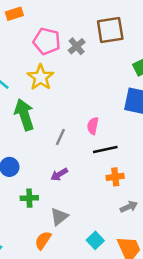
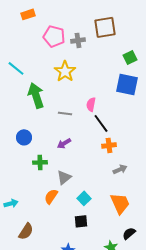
gray cross: (77, 46) -> (78, 40), turned 32
yellow star: (41, 77) -> (65, 71), moved
gray line: (60, 137) -> (65, 113), turned 72
black line: (105, 149) -> (101, 123), turned 66
cyan square: (95, 240) -> (84, 198), moved

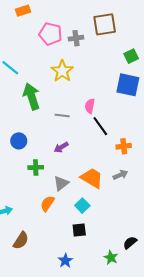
orange cross: (109, 145) -> (124, 146), moved
orange trapezoid: (120, 203) -> (92, 178), moved, turned -35

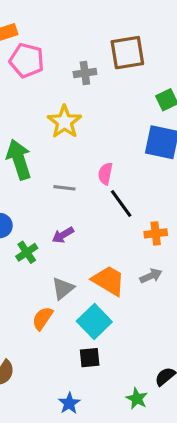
pink pentagon: (51, 34) -> (27, 60), moved
green cross: (36, 167) -> (27, 252), moved, turned -32
cyan square: (82, 206) -> (94, 321), size x1.5

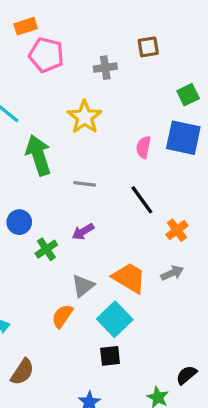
brown square: (127, 53) -> (148, 47), size x0.6
pink semicircle: (105, 174) -> (143, 147), moved
orange cross: (156, 233) -> (177, 230), turned -30

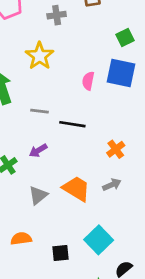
black line: (142, 200) -> (72, 124), moved, turned -45
orange semicircle: (62, 316) -> (21, 239), moved, turned 48
cyan square: (115, 319) -> (99, 240), moved

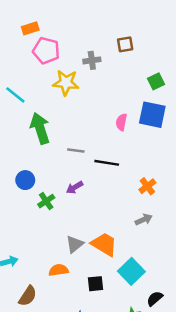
yellow star: (40, 56) -> (66, 83), moved, turned -30
orange trapezoid: (76, 189) -> (104, 244), moved
gray triangle: (38, 195) -> (75, 244), moved

